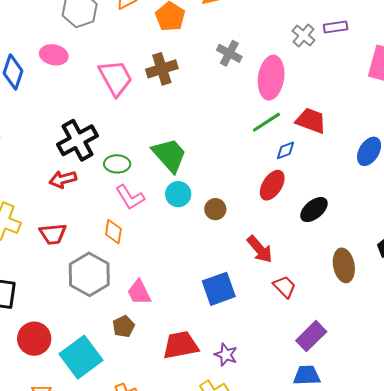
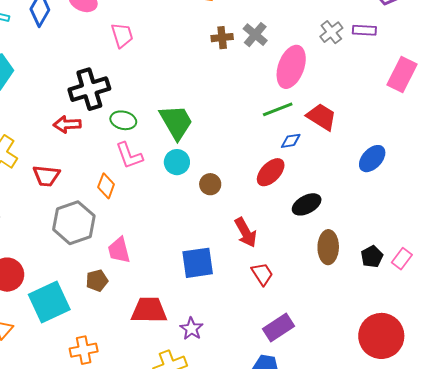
brown cross: (162, 69) -> (222, 38), moved, size x0.7
pink trapezoid: (116, 78) -> (122, 35), moved, size x0.7
brown ellipse: (344, 265) -> (328, 247), moved

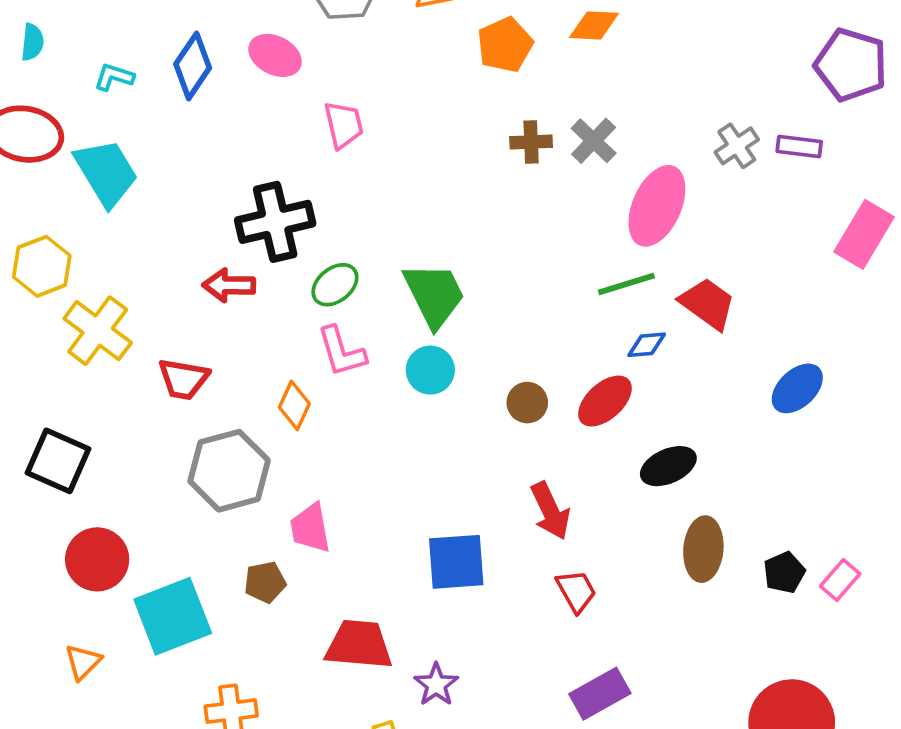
green ellipse: (123, 120) -> (335, 285), turned -55
brown circle: (210, 184) -> (527, 403), moved

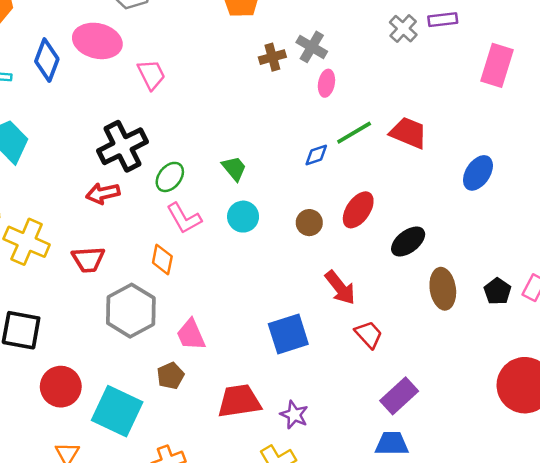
pink ellipse: (275, 55) -> (97, 41), size x1.4
pink ellipse: (657, 206) -> (326, 83), moved, size x0.5
green trapezoid: (434, 295) -> (234, 168), size x0.6
blue diamond: (647, 345) -> (316, 155), moved
cyan square: (173, 616) -> (117, 411), turned -30

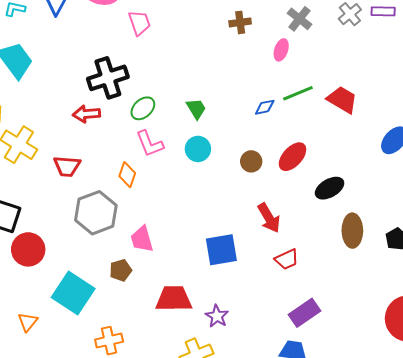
gray cross: (312, 47) -> (299, 19), moved
red trapezoid: (369, 334) -> (287, 259), turned 100
red circle: (61, 387) -> (28, 249), moved

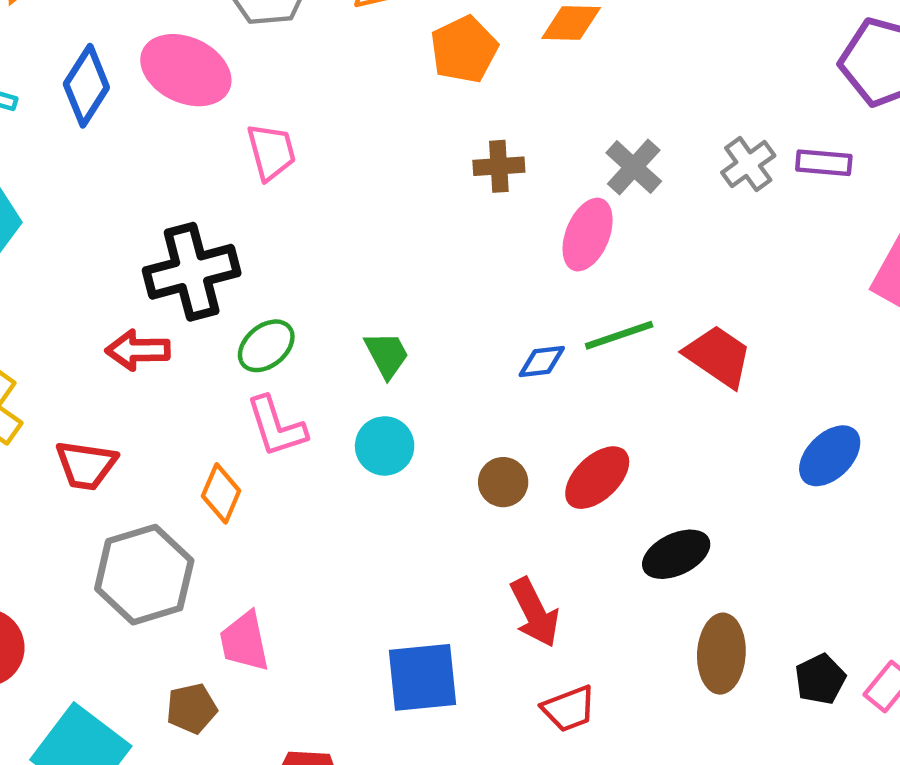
pink ellipse: (281, 50) -> (588, 235), size x1.4

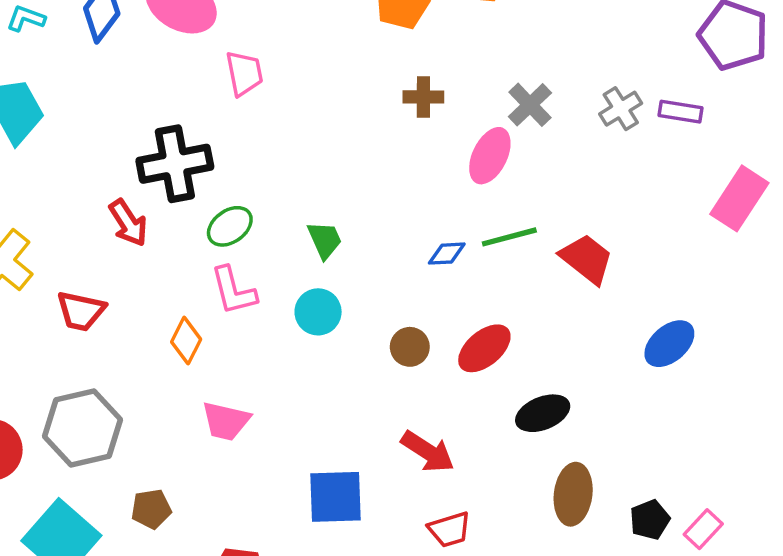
red arrow: (138, 350) -> (128, 223), turned -126
gray hexagon: (144, 575) -> (82, 428), moved
red arrow: (535, 612) -> (428, 452), turned -34
pink trapezoid: (244, 641) -> (226, 421), moved, turned -69

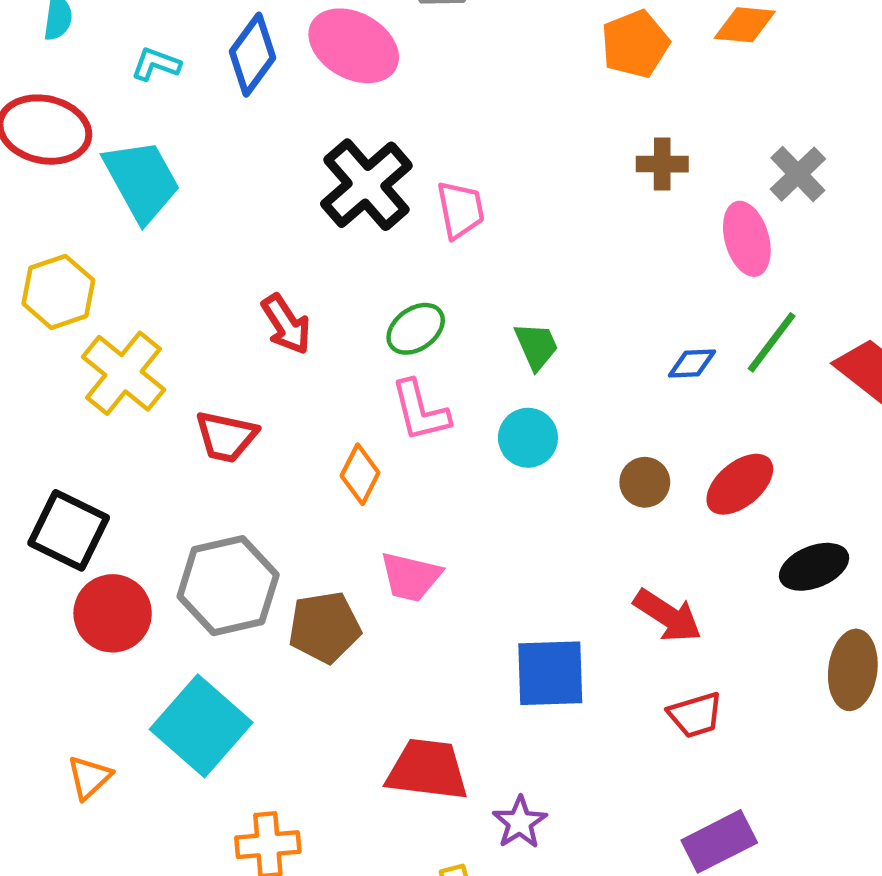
pink trapezoid: (244, 73) -> (460, 210), moved
pink ellipse: (490, 156) -> (747, 239), turned -42
black cross: (175, 164) -> (366, 185), moved, turned -30
green line: (509, 237) -> (772, 342), turned -38
brown pentagon: (151, 509) -> (324, 627), moved, size x1.4

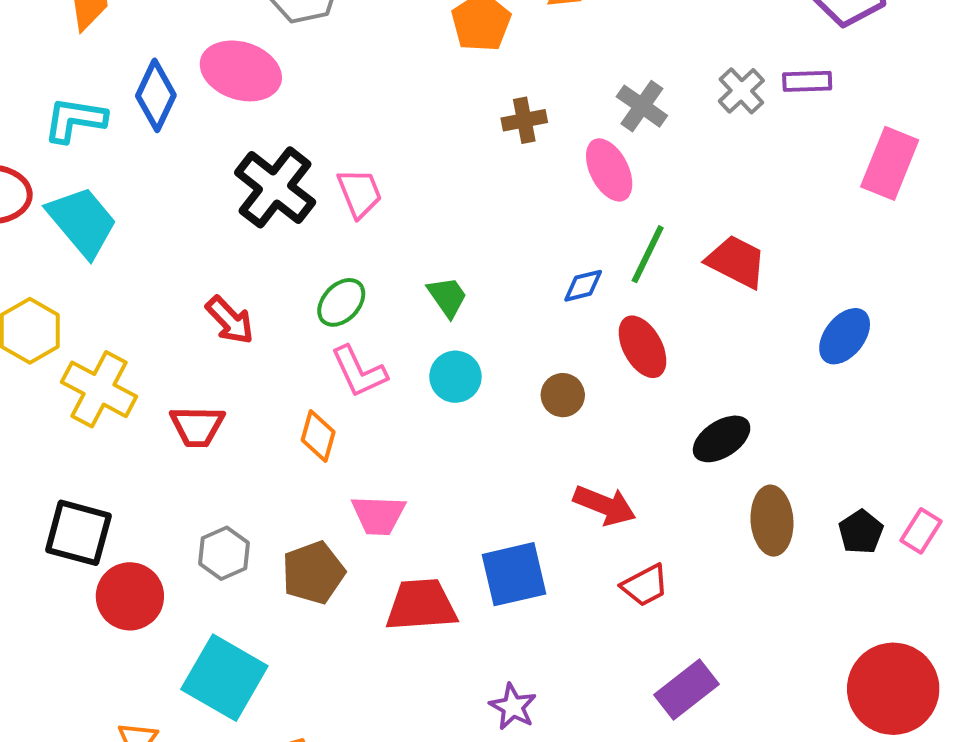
cyan L-shape: (156, 64) -> (75, 120), size x1.5
red ellipse: (740, 484) -> (642, 347), moved, turned -68
gray hexagon: (228, 586) -> (224, 553), size x0.6
red trapezoid: (427, 770) -> (421, 605), moved

